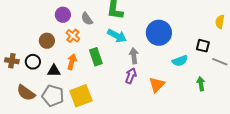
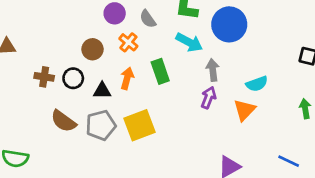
blue circle: (159, 33) -> (229, 24), moved
cyan semicircle: (180, 61) -> (257, 84), moved
gray pentagon: (53, 96) -> (101, 125), turned -30

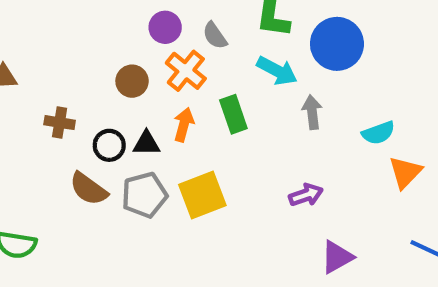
orange cross: (128, 42) -> (186, 71), size x1.4
black circle: (73, 78) -> (109, 145), moved
purple arrow: (209, 98) -> (306, 195), moved, turned 50
orange triangle: (244, 110) -> (405, 172), moved

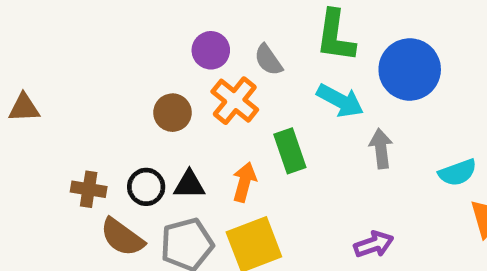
brown cross: (60, 123) -> (89, 189), moved
orange arrow: (184, 125) -> (244, 182), moved

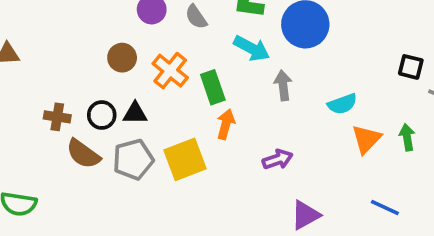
orange cross: (235, 101) -> (170, 71), moved
orange arrow: (244, 182) -> (226, 124), moved

